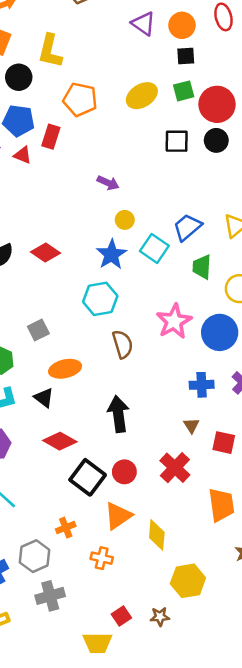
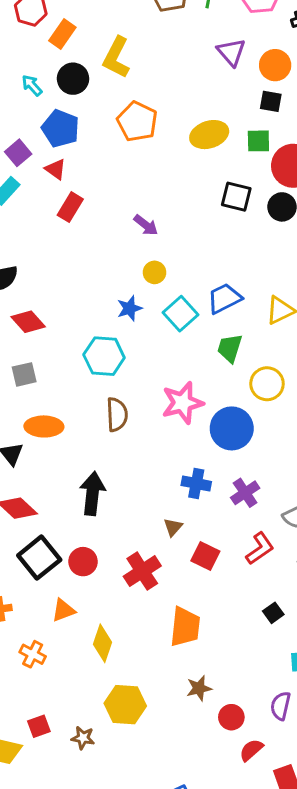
red rectangle: (51, 137) -> (70, 207), moved
red diamond: (46, 252) -> (28, 322), moved
blue star: (111, 254) -> (129, 308), size x0.7
orange triangle: (118, 516) -> (63, 610), size x0.7

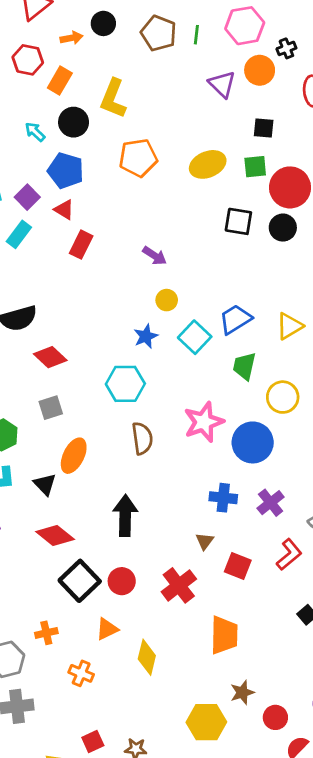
orange circle: (275, 65) -> (260, 70), moved
orange pentagon: (137, 122) -> (138, 158), turned -30
orange ellipse: (44, 426) -> (74, 456), turned -60
yellow hexagon: (125, 705) -> (206, 722), moved

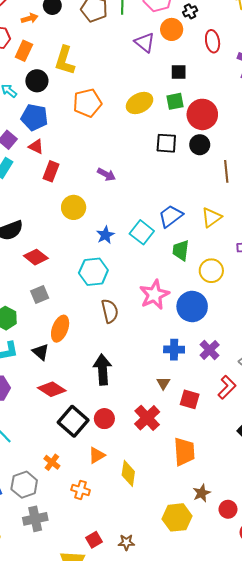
yellow circle: (167, 300) -> (74, 207), moved, size x1.5
orange cross: (46, 633) -> (52, 462), turned -35

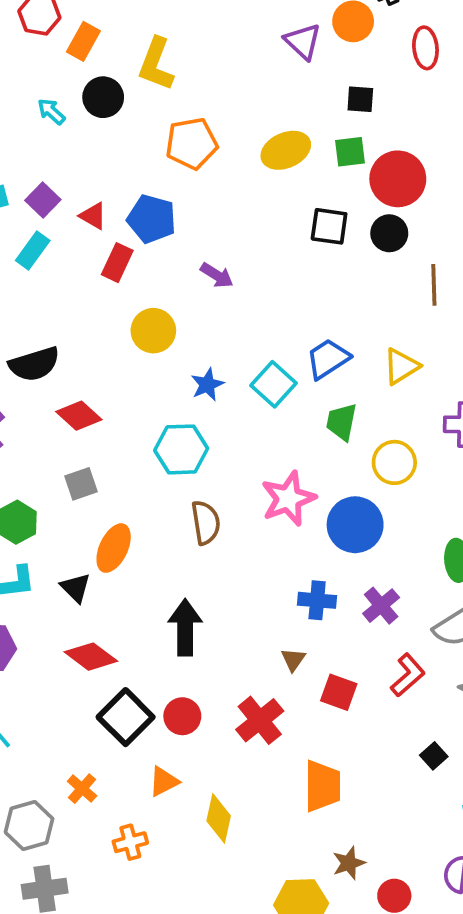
blue pentagon: (34, 117) -> (152, 219), moved
orange cross: (81, 490) -> (130, 842), turned -36

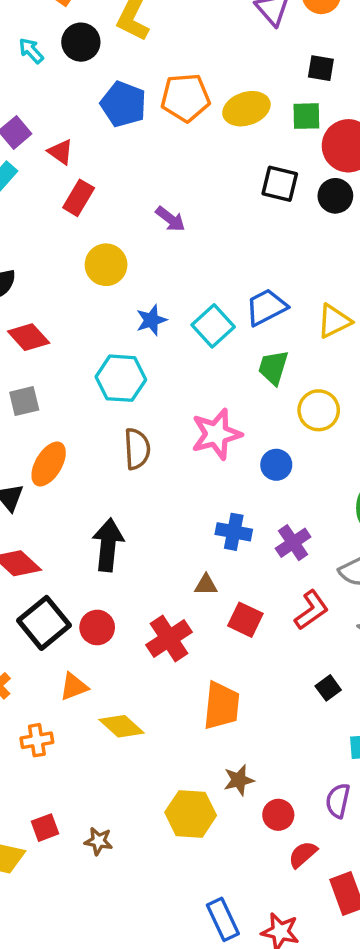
orange pentagon: (192, 143) -> (185, 98), moved
blue pentagon: (152, 219) -> (123, 104), moved
blue circle: (355, 525) -> (276, 465), size x0.6
brown triangle: (293, 660) -> (206, 585), turned 50
yellow diamond: (219, 818) -> (121, 726), turned -66

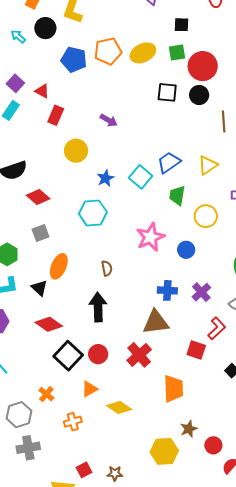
brown semicircle: (137, 449) -> (107, 268), moved, size x0.7
brown triangle: (206, 585) -> (156, 322), size x2.0
red square: (245, 620) -> (196, 350), moved

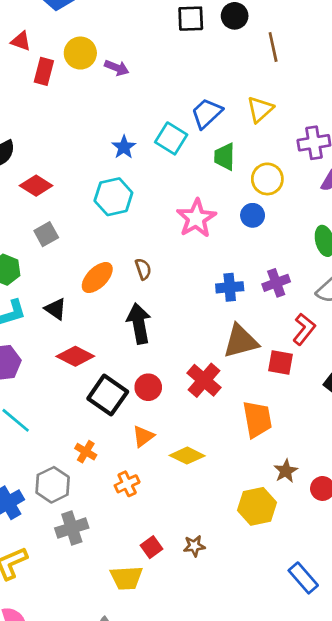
yellow circle: (76, 151) -> (80, 53), moved
blue circle: (186, 250) -> (253, 215), moved
orange ellipse: (59, 266) -> (97, 278), moved, turned 30
purple cross: (201, 292) -> (276, 283), turned 30
brown triangle: (156, 322) -> (241, 341), moved

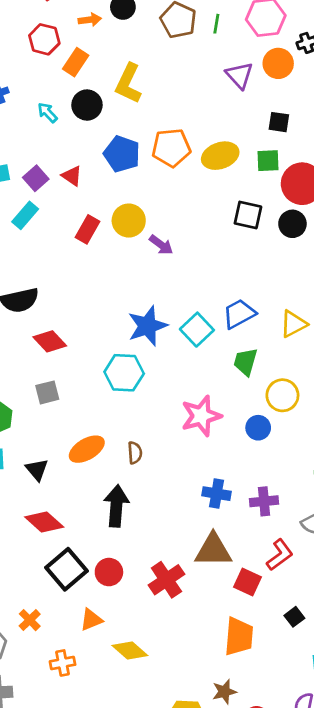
red triangle: (21, 41) -> (72, 176), moved
blue star: (124, 147) -> (147, 326), size x1.6
orange trapezoid: (257, 419) -> (239, 637), moved

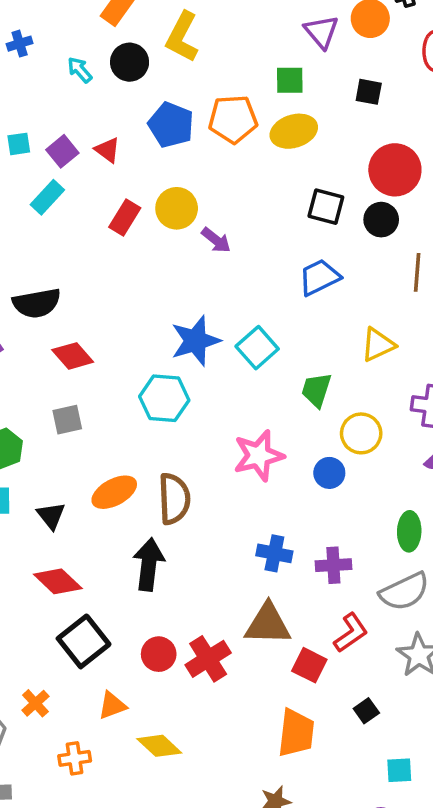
green square: (268, 161) -> (290, 80), moved
blue trapezoid: (239, 314) -> (319, 277), moved
brown semicircle: (135, 453) -> (174, 499), size x1.8
red circle: (109, 572) -> (159, 654), moved

